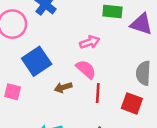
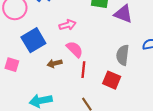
pink arrow: (90, 42) -> (68, 25), moved

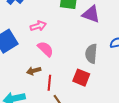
brown arrow: (55, 63) -> (34, 71), moved
red line: (83, 70) -> (49, 83), moved

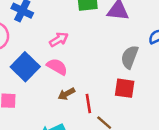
pink semicircle: (45, 49) -> (57, 67), moved
gray semicircle: (91, 54) -> (130, 57), turned 30

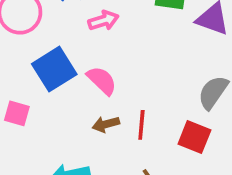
pink arrow: (59, 39) -> (103, 21), moved
red line: (88, 104) -> (141, 125), moved

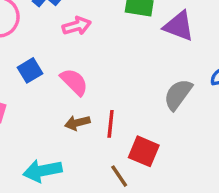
blue square: (54, 69) -> (30, 70), size x0.6
red square: (194, 137) -> (144, 151), moved

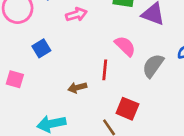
pink semicircle: (74, 82) -> (125, 46), moved
red line: (111, 124) -> (105, 70), moved

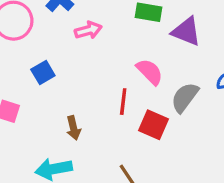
brown arrow: (77, 87) -> (73, 128), moved, turned -90
red square: (127, 109) -> (154, 125), moved

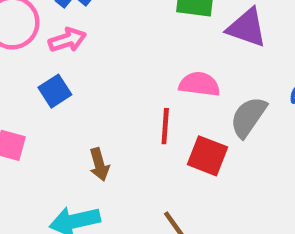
pink arrow: (88, 30) -> (67, 40), moved
pink semicircle: (150, 72) -> (199, 84), turned -36

